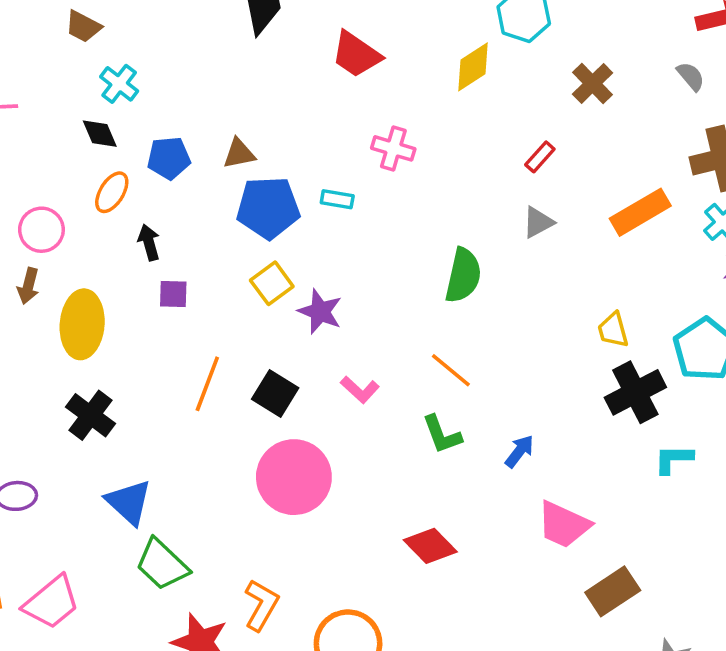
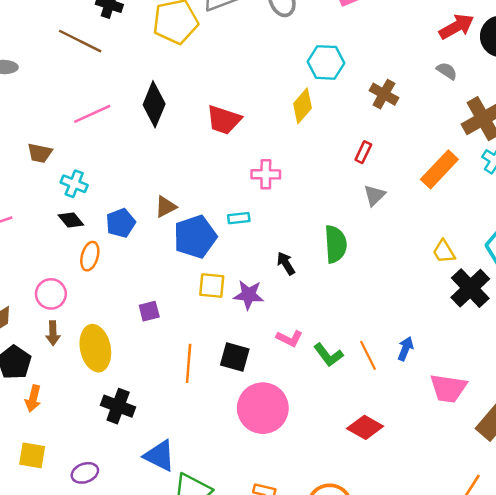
black arrow: (149, 242) -> (286, 263), moved
yellow square: (272, 283) -> (212, 285), turned -32
orange line: (451, 370) -> (368, 355), moved, turned 40
green L-shape: (442, 434) -> (328, 355), moved

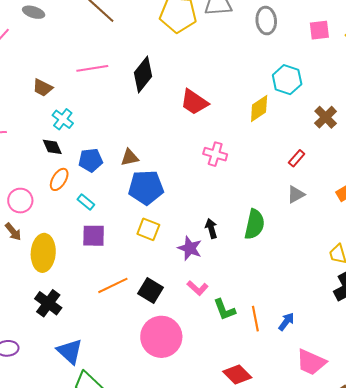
cyan rectangle: (239, 218) -> (86, 202), moved, turned 30
purple star: (249, 295) -> (190, 248), moved
purple square: (149, 311) -> (94, 236), size x1.4
brown arrow: (53, 333) -> (13, 232), turned -54
orange line: (189, 363) -> (113, 285), turned 44

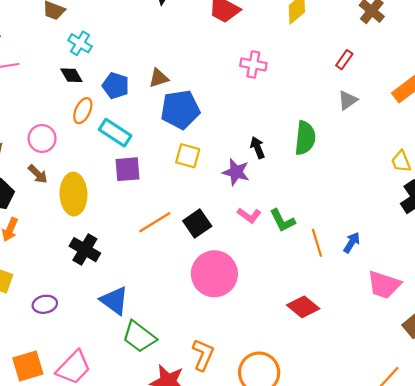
blue pentagon: (91, 160) -> (116, 86), turned 30
cyan rectangle: (86, 202) -> (115, 133), size x1.6
black square: (151, 290) -> (197, 224), turned 30
green L-shape: (224, 310) -> (282, 221), moved

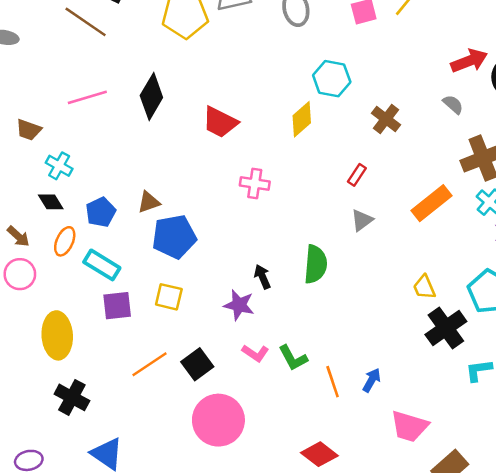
blue pentagon: (116, 86) -> (101, 212), turned 30
yellow square: (188, 156) -> (169, 297), moved
brown arrow: (38, 174) -> (18, 236), moved

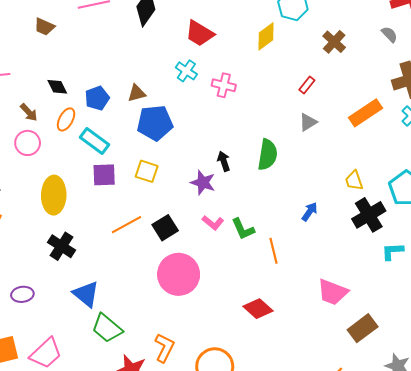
cyan cross: (59, 166) -> (186, 71), moved
blue arrow: (372, 380) -> (310, 212), moved

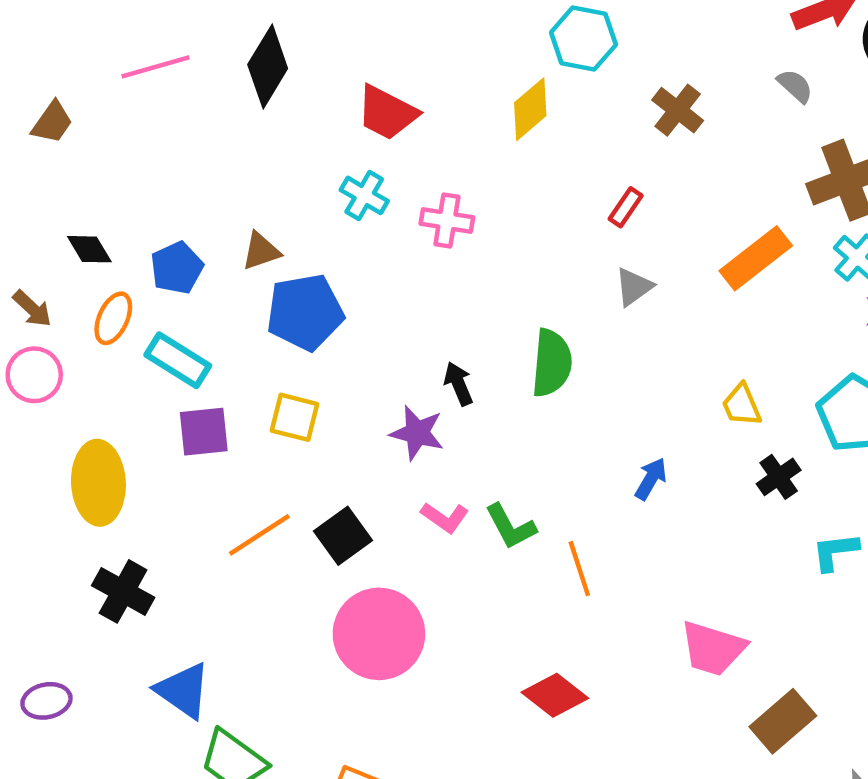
brown trapezoid: (44, 27) -> (52, 122), turned -75
black cross: (369, 215) -> (779, 477), size x0.6

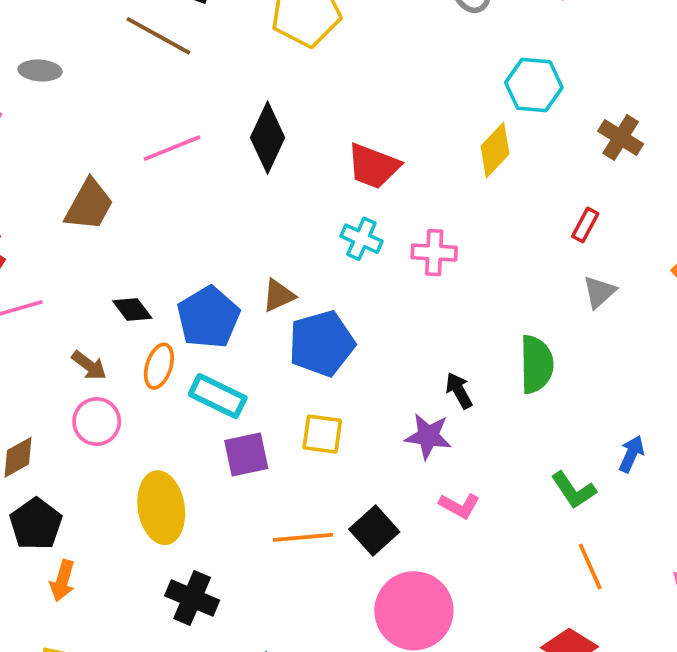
brown trapezoid: (52, 122) -> (89, 205), size x1.4
blue pentagon: (177, 268) -> (208, 317), size x1.4
green L-shape: (510, 526) -> (574, 490), moved
orange line: (259, 535) -> (303, 537), turned 34
orange line: (579, 569) -> (590, 566), moved

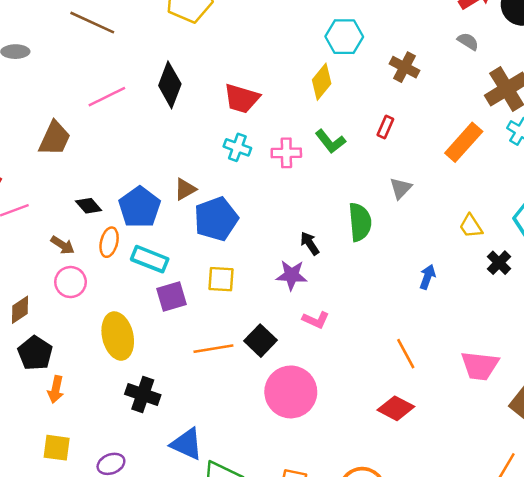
gray triangle: (599, 292) -> (401, 188), moved
green L-shape: (574, 490) -> (330, 141), moved

